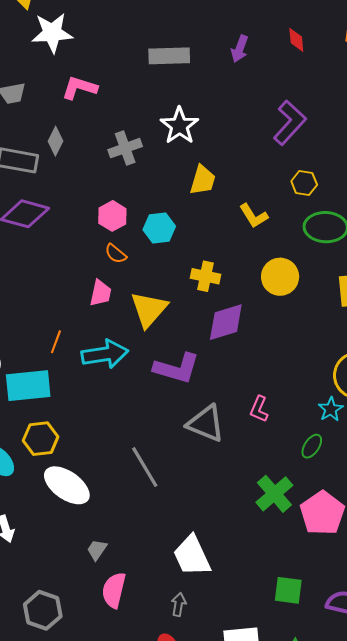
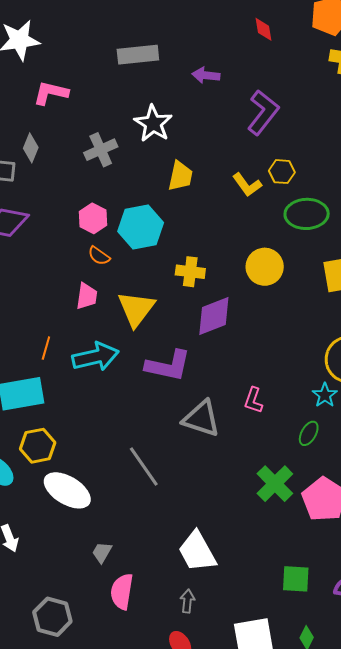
purple arrow: (240, 49) -> (206, 75), moved, turned 80
yellow L-shape: (254, 216) -> (247, 185), moved
cyan hexagon: (159, 228) -> (141, 227), size x1.4

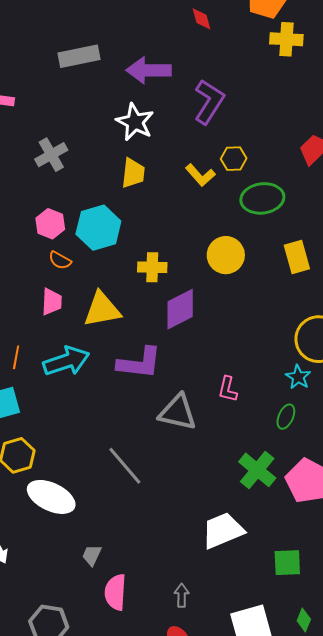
purple arrow: (206, 75) -> (149, 70), size x1.6
white star: (153, 124) -> (135, 122), moved
yellow triangle: (136, 309) -> (102, 310), turned 48
white trapezoid: (197, 552) -> (223, 530), moved, turned 102

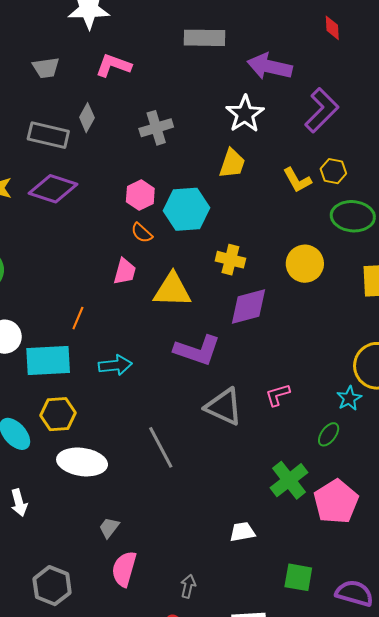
cyan arrow: (66, 361) -> (115, 365), moved, size x0.7
pink L-shape: (228, 389) -> (278, 395), turned 48
white ellipse: (51, 497) -> (82, 462), turned -30
white trapezoid: (223, 530) -> (242, 532), size x0.6

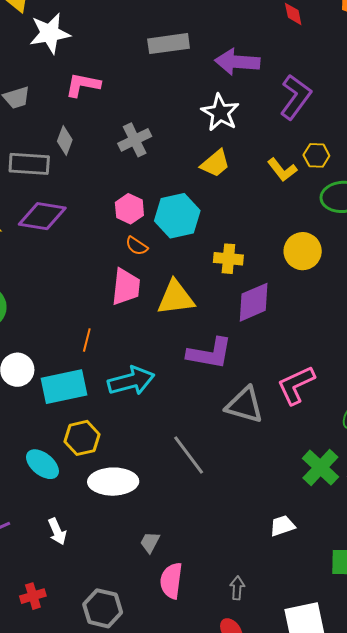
yellow trapezoid: (232, 163) -> (215, 163), turned 40
pink trapezoid: (125, 271) -> (126, 287), size x1.4
cyan arrow: (115, 365) -> (131, 381), size x1.4
pink L-shape: (278, 395) -> (296, 385), size x1.6

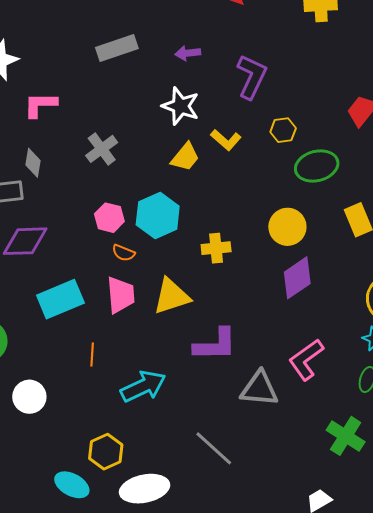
purple arrow: (237, 62) -> (188, 53), size x0.6
yellow L-shape: (282, 170) -> (226, 140), moved
purple diamond: (254, 302) -> (297, 278), moved
cyan rectangle: (64, 387) -> (60, 299), moved

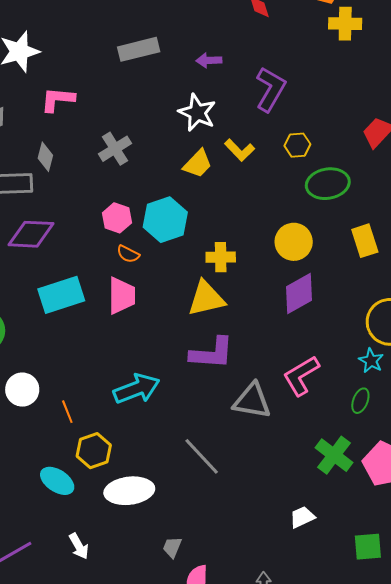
yellow triangle: (172, 296) -> (206, 298), moved
orange line: (92, 355) -> (67, 412), moved, turned -30

